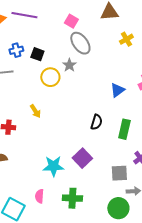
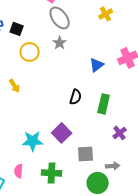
gray star: (69, 65) -> (60, 43), moved
gray square: (119, 173) -> (86, 154), moved

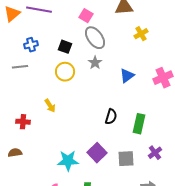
black square: (17, 29) -> (65, 47), moved
blue triangle: (97, 65) -> (127, 76), moved
gray square: (86, 154) -> (126, 159), moved

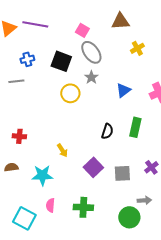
black square: (65, 47) -> (61, 61), size x1.5
yellow circle: (65, 72) -> (70, 93), moved
yellow arrow: (50, 106) -> (62, 150), moved
green rectangle: (139, 124) -> (135, 127), moved
cyan star: (68, 161) -> (42, 175), moved

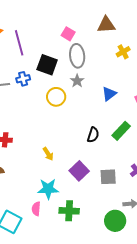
purple line: (35, 24) -> (19, 43), moved, turned 65
gray ellipse: (91, 52) -> (77, 56), turned 30
blue cross: (27, 59) -> (23, 79), moved
green rectangle: (135, 127) -> (121, 131), turned 30
cyan star: (42, 175) -> (48, 189), moved

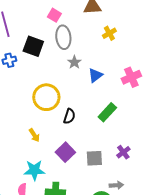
gray star: (77, 81) -> (74, 62), moved
yellow circle: (56, 97) -> (46, 97), moved, size x1.4
black semicircle: (93, 135) -> (69, 116), moved

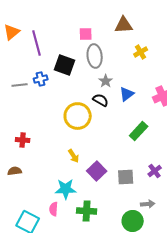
pink square: (54, 15) -> (86, 34), turned -32
black semicircle: (69, 116) -> (101, 100), moved, turned -77
yellow arrow: (34, 135) -> (74, 156), moved

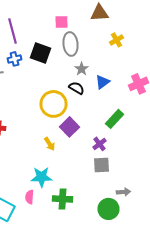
blue cross: (41, 79) -> (14, 59), moved
purple square: (97, 171) -> (70, 127), moved
purple cross: (155, 171) -> (100, 144), moved

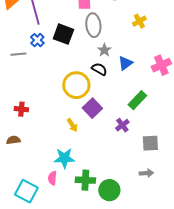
blue cross: (14, 59) -> (37, 40), turned -32
gray square: (102, 165) -> (150, 143), moved
green circle: (108, 209) -> (109, 190), moved

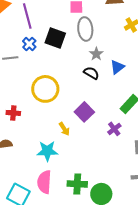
yellow circle: (76, 85) -> (45, 89), moved
cyan star: (64, 158) -> (47, 151), moved
pink semicircle: (52, 178) -> (44, 182), size x1.6

